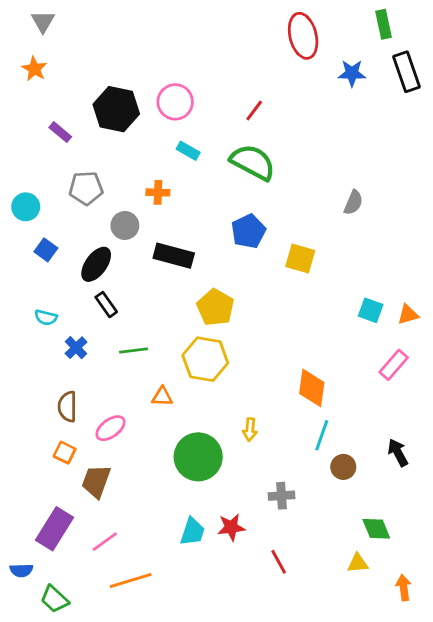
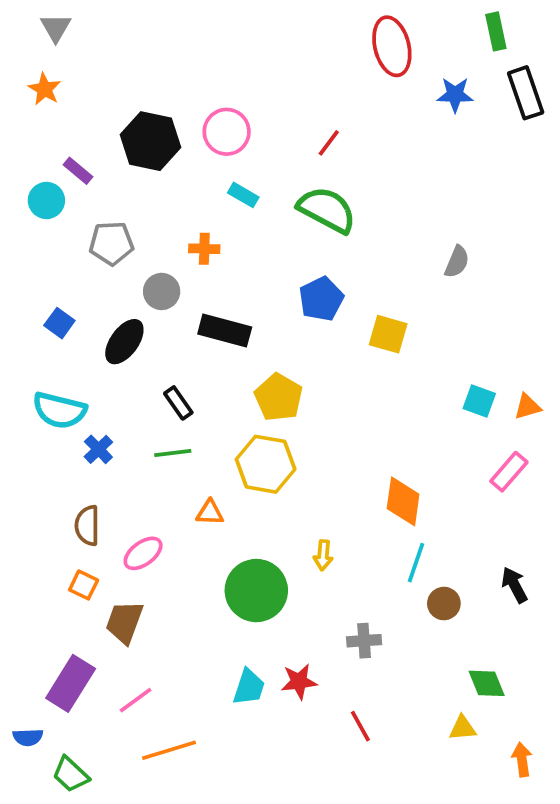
cyan circle: (26, 207) -> (46, 200), moved
black rectangle: (106, 305) -> (178, 403), moved
cyan semicircle: (46, 317) -> (59, 410), size x1.8

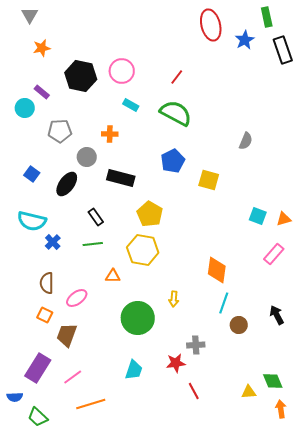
orange star: (45, 89) -> (42, 48), moved, turned 30
blue star: (455, 95) -> (245, 40), moved, turned -30
red star: (299, 682) -> (176, 363), moved
green diamond: (487, 683) -> (273, 381), moved

